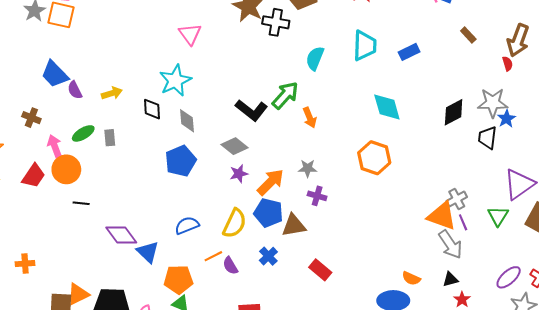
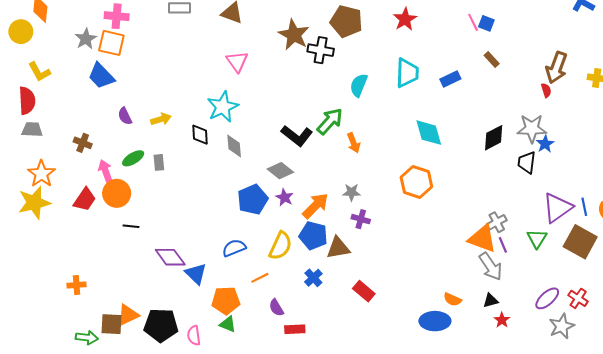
brown rectangle: (468, 35) -> (492, 59), moved
blue trapezoid: (55, 74) -> (101, 76), moved
blue pentagon: (181, 161) -> (253, 200), moved
purple star: (239, 174) -> (285, 197), turned -30
purple semicircle: (230, 266) -> (276, 308), moved

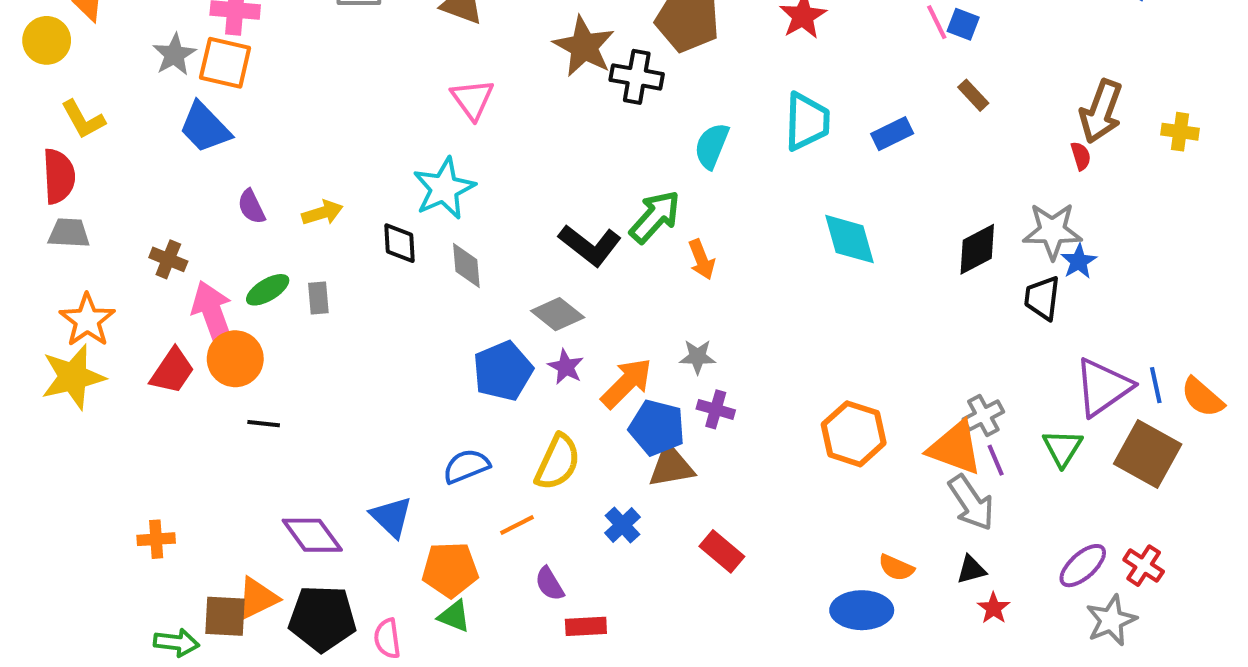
pink arrow: (105, 171) -> (213, 314), size x1.5
orange hexagon: (416, 182) -> (854, 434), moved
blue pentagon: (313, 236) -> (657, 428), moved
purple diamond: (170, 257) -> (312, 535), moved

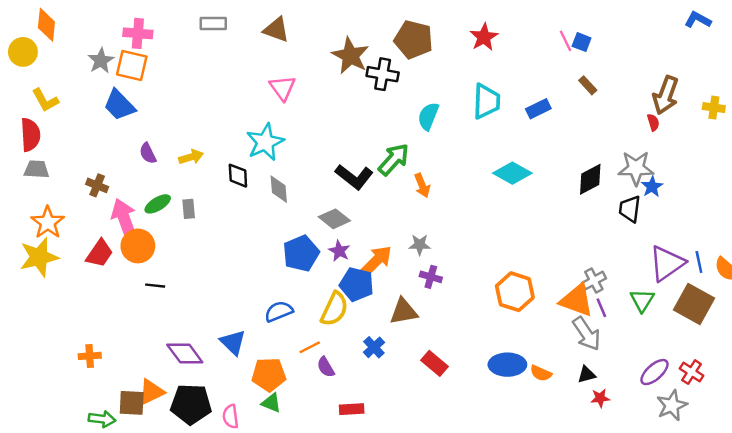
cyan diamond: (850, 239) -> (512, 173), turned -45
blue pentagon: (657, 428) -> (357, 284), moved
purple semicircle: (549, 584) -> (326, 367), moved
red star: (994, 608) -> (600, 398), turned 30
blue ellipse: (862, 610) -> (507, 365), moved

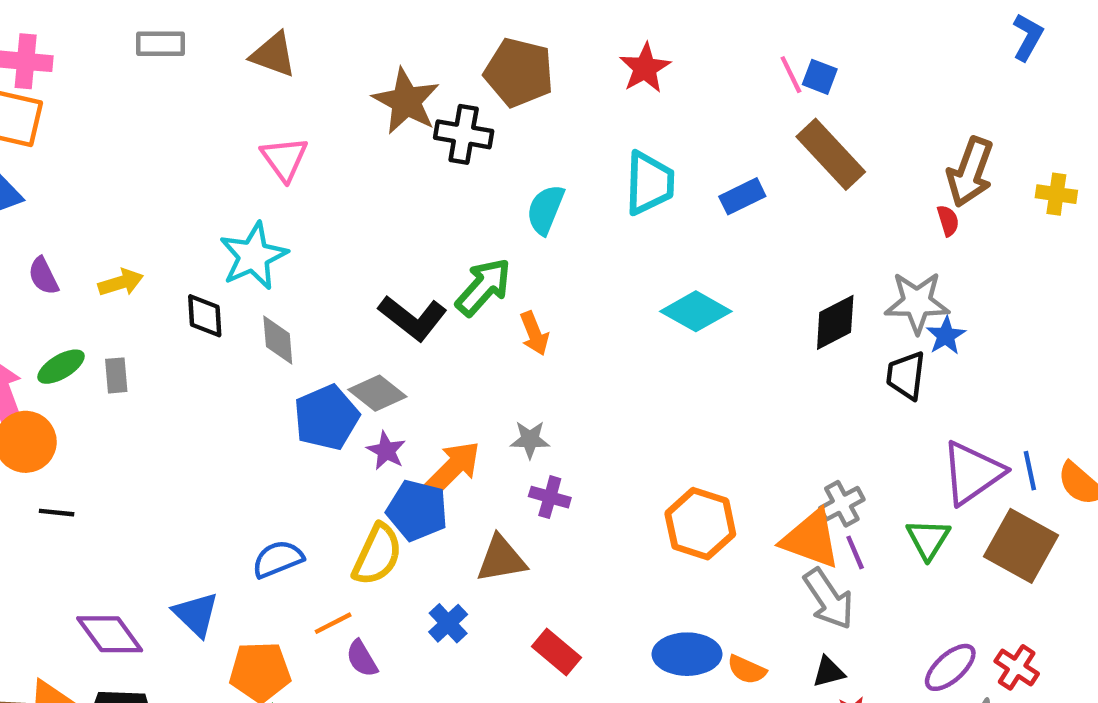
blue L-shape: (698, 20) -> (1028, 37), turned 90
brown rectangle: (588, 85) -> (831, 154), size x2.0
blue pentagon: (301, 253) -> (326, 417), moved

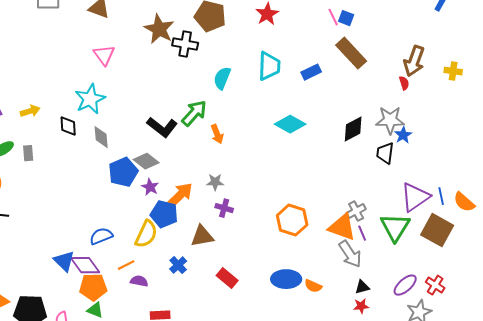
green triangle: (928, 539) -> (395, 227), size x1.5
purple diamond: (110, 634) -> (85, 265), moved
purple semicircle: (362, 659) -> (139, 281), turned 132
black triangle: (829, 672) -> (362, 287), moved

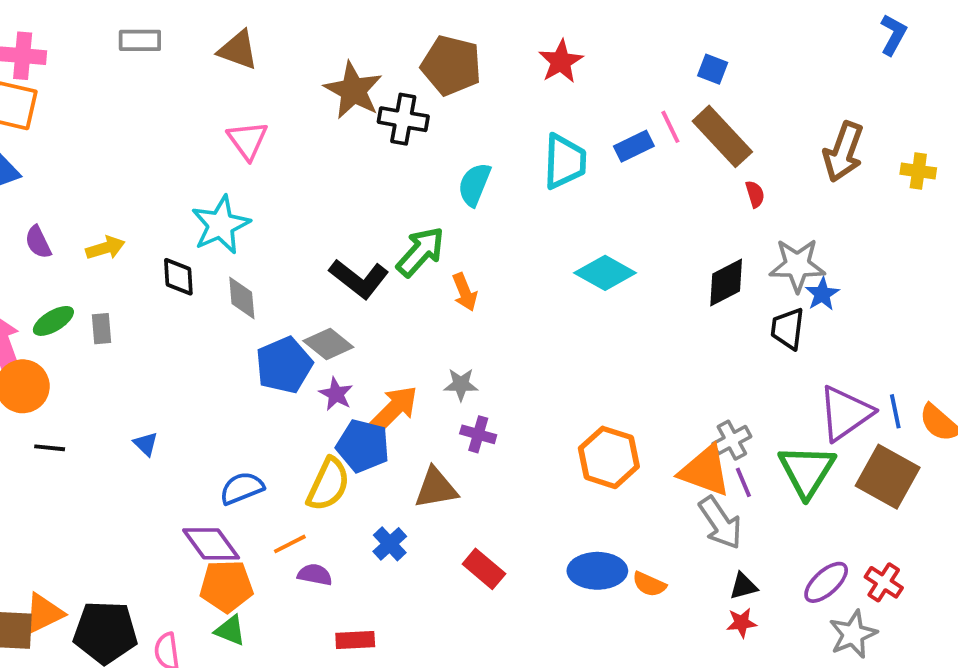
pink line: (333, 17) -> (670, 127), moved
blue rectangle: (311, 72) -> (634, 146), moved
red semicircle: (404, 83) -> (755, 194), moved
blue triangle: (64, 261) -> (146, 444), moved, size x0.6

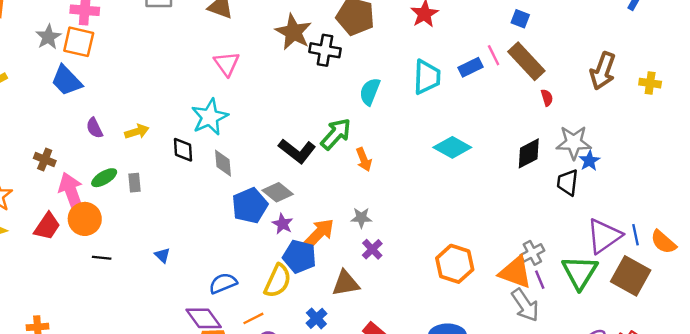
purple cross: (478, 434) -> (372, 249), turned 30

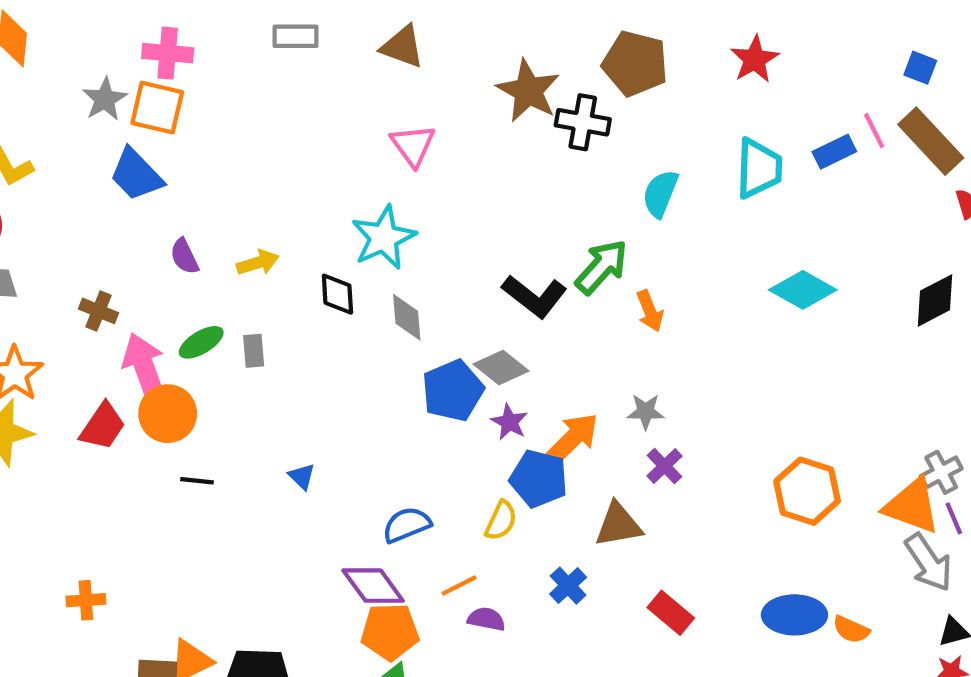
yellow semicircle: (278, 281) -> (501, 521), size x0.7

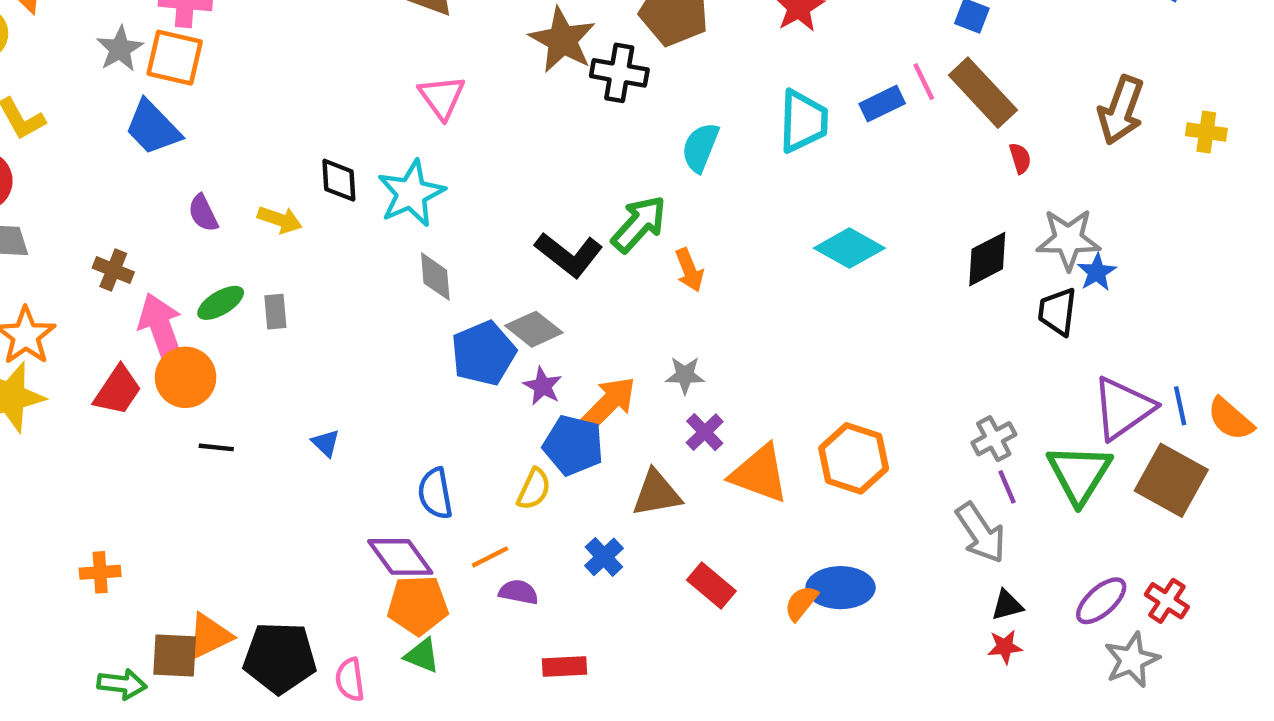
yellow arrow: (258, 263) -> (280, 220), turned 36
black diamond: (337, 294) -> (339, 180), moved
orange triangle: (912, 506) -> (759, 474), moved
blue semicircle: (407, 525) -> (435, 493), turned -78
orange semicircle: (851, 630) -> (801, 603), moved, turned 105

